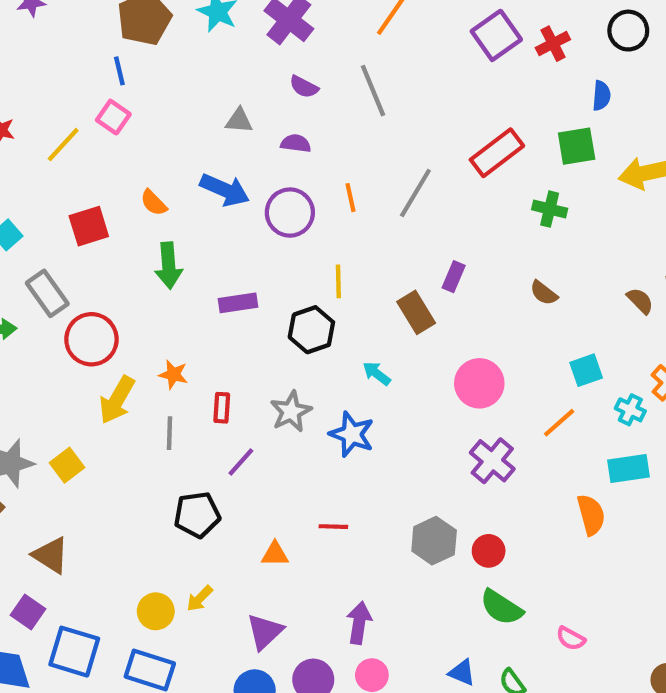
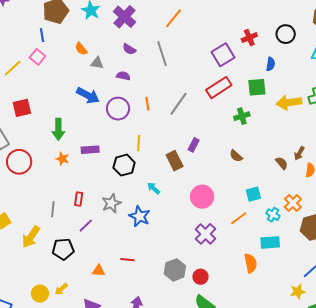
purple square: (496, 35) -> (223, 55), moved
orange semicircle: (154, 203) -> (81, 49), moved
green cross: (550, 209) -> (242, 116), turned -35
orange star: (173, 374) -> (62, 159), moved
yellow arrow: (117, 400) -> (31, 237), moved

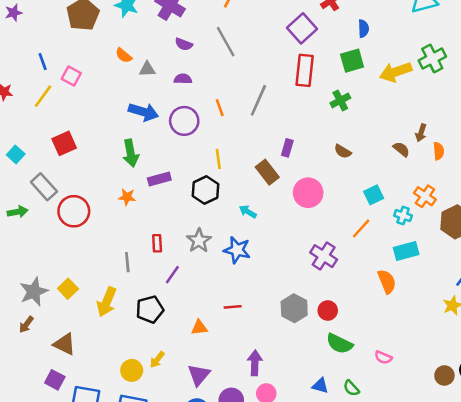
blue line: (42, 35) -> (43, 62), moved
red rectangle: (219, 88) -> (305, 70), turned -40
green arrow: (58, 129) -> (131, 153), moved
pink circle: (202, 197) -> (308, 193), moved

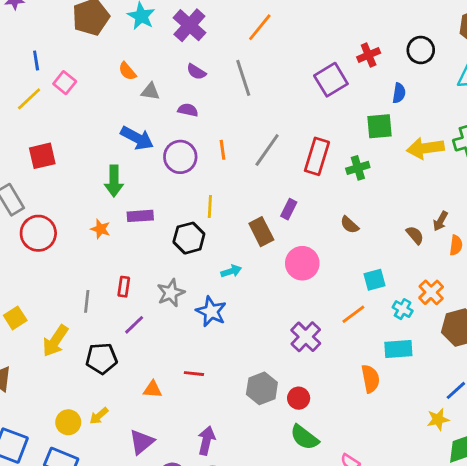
red rectangle: (305, 70) -> (317, 156), moved
cyan arrow: (248, 212) -> (231, 271), turned 120

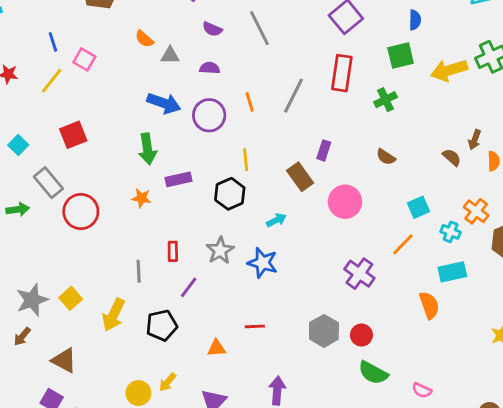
red rectangle: (317, 156) -> (342, 73), moved

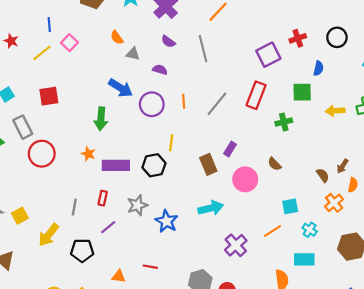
yellow arrow: (449, 70) -> (335, 111), size x0.7
purple rectangle: (179, 179) -> (116, 165), moved, size x1.4
pink circle: (345, 202) -> (245, 179), moved
orange cross: (476, 211) -> (334, 203), moved
cyan arrow: (276, 220) -> (211, 208), moved, size x1.6

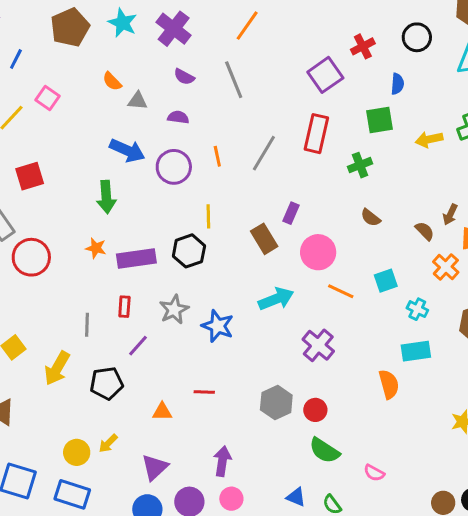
blue line: (49, 25) -> (16, 59), moved, turned 40
brown semicircle: (274, 164) -> (371, 218), moved
orange line: (273, 231) -> (341, 291), moved, turned 66

